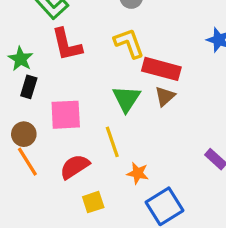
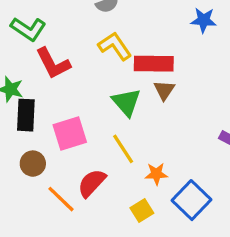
black rectangle: (29, 87) -> (26, 115), size x1.4
orange line: (27, 162) -> (61, 199), moved
yellow square: (93, 202) -> (142, 211), moved

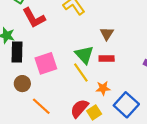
red rectangle: (154, 64) -> (107, 58), moved, size x0.6
green triangle: (126, 102) -> (84, 55), moved
red semicircle: (92, 183) -> (79, 108), moved

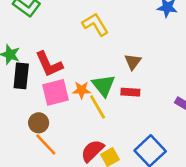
red L-shape: (34, 18) -> (49, 64), moved
brown circle: (22, 84) -> (39, 123), moved
orange star: (103, 88) -> (82, 90), moved

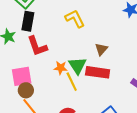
black rectangle: (21, 76) -> (28, 21), moved
pink square: (56, 92) -> (22, 76), moved
red rectangle: (130, 92) -> (98, 72), size x1.6

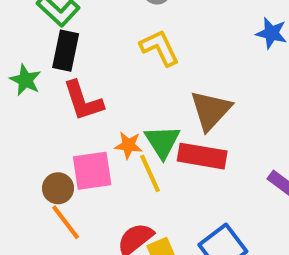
brown triangle: (101, 49) -> (211, 110), size x1.6
pink square: (22, 76) -> (92, 171), moved

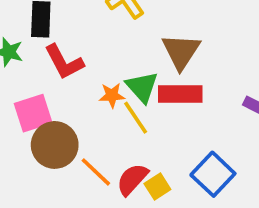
pink square: (92, 171) -> (33, 113), moved
brown circle: (58, 188) -> (55, 145), size x1.6
orange line: (66, 222) -> (96, 172), moved

